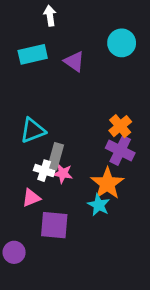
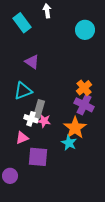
white arrow: (50, 16) -> (47, 11), moved
cyan rectangle: (33, 54) -> (22, 23), moved, turned 66
purple triangle: (74, 62) -> (32, 62), moved

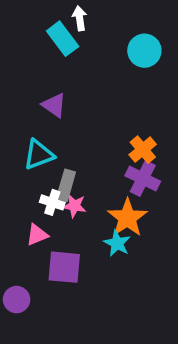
cyan rectangle: (22, 23) -> (63, 39), moved

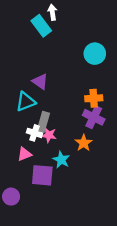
cyan circle: (144, 51) -> (95, 54), moved
purple triangle: (54, 105) -> (40, 82), moved
orange cross: (143, 150) -> (94, 98), turned 36
orange star: (127, 218) -> (84, 143), size x0.7
cyan star: (117, 243) -> (61, 160), moved

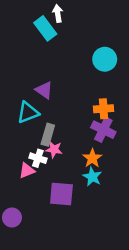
white cross: (34, 133) -> (38, 158), moved
cyan star: (61, 160) -> (92, 177), moved
purple square: (42, 175) -> (61, 194), moved

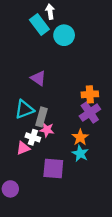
cyan circle: (105, 59) -> (64, 35), moved
cyan triangle: (28, 112) -> (24, 109), moved
purple cross: (103, 130) -> (90, 113), turned 30

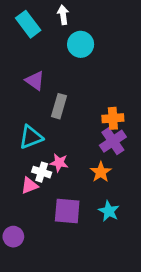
cyan rectangle: (39, 24) -> (28, 24), moved
purple triangle: (38, 78) -> (35, 81), moved
gray rectangle: (41, 117) -> (59, 106), moved
cyan star: (80, 153) -> (109, 211), moved

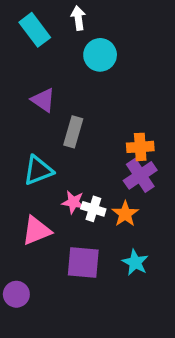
white cross: (42, 172) -> (93, 209), moved
pink triangle: (29, 186) -> (36, 231), size x1.4

